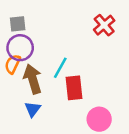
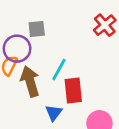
gray square: (18, 24) -> (37, 29), moved
blue triangle: (33, 109) -> (54, 113), moved

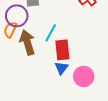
blue triangle: (54, 113) -> (61, 68), moved

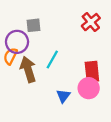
red rectangle: (62, 50) -> (92, 72), moved
pink circle: (84, 76) -> (89, 88), moved

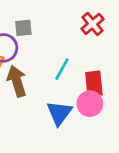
cyan line: (52, 59) -> (62, 69), moved
blue triangle: (63, 96) -> (59, 113), size x1.5

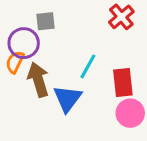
pink circle: (90, 104) -> (130, 113), moved
blue triangle: (59, 113) -> (67, 99), moved

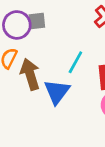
purple circle: (24, 43) -> (17, 25), moved

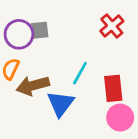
brown arrow: (30, 74) -> (33, 86), turned -88

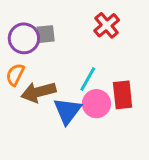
red cross: (112, 26) -> (107, 25), moved
pink circle: (120, 118) -> (96, 104), moved

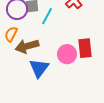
cyan line: (88, 79) -> (47, 16), moved
blue triangle: (67, 111) -> (39, 68), moved

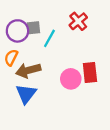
blue triangle: (39, 68) -> (26, 94), moved

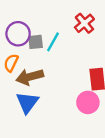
gray square: (33, 28) -> (36, 42), moved
pink circle: (71, 79) -> (88, 102), moved

